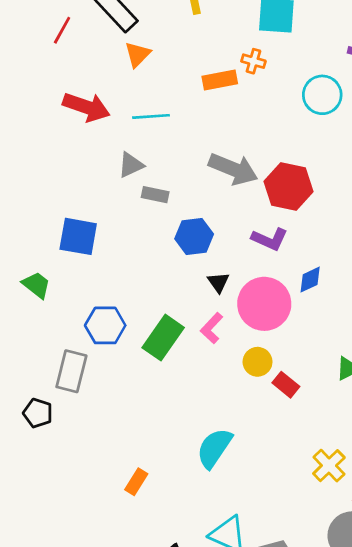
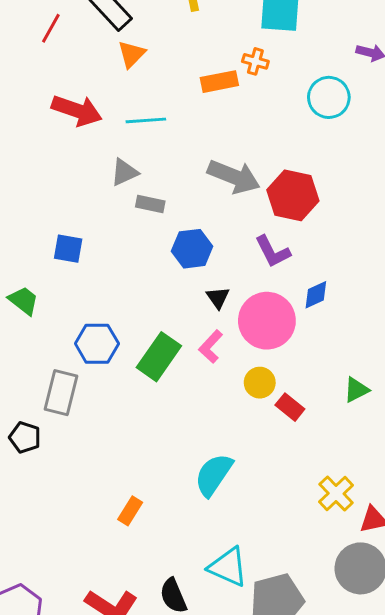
blue square: (78, 236) -> (68, 249), size x0.7
purple L-shape: (270, 239) -> (273, 252), turned 39

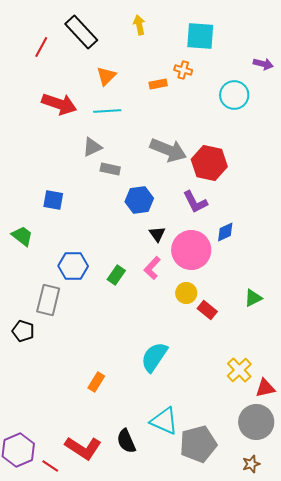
orange triangle: (132, 54) -> (106, 76), moved
orange rectangle: (219, 82) -> (158, 84), size x0.7
green rectangle: (159, 357) -> (116, 275), size x0.6

